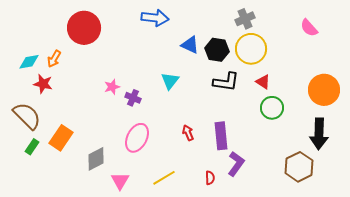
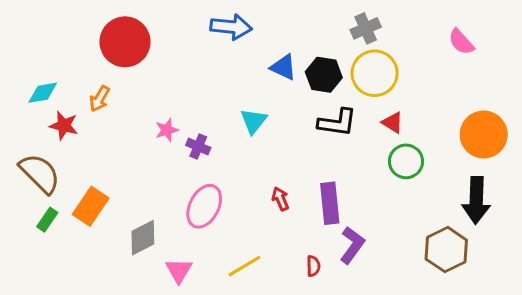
orange arrow: (54, 59) -> (100, 99), moved

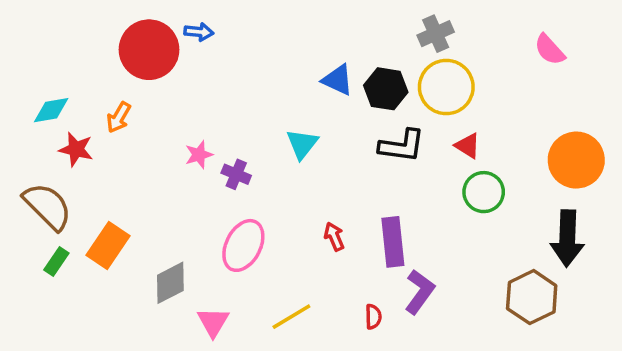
blue arrow: (231, 27) -> (199, 32), moved, size x0.6

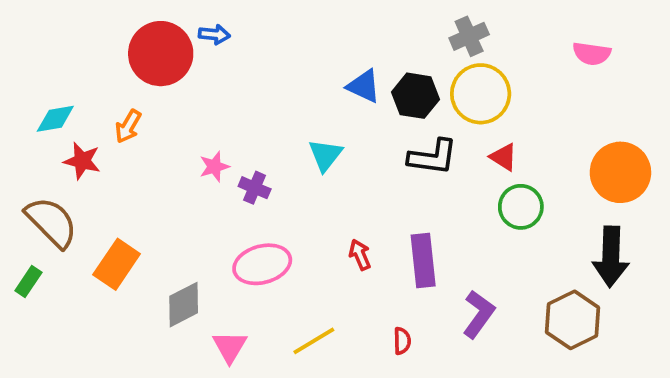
pink semicircle: (550, 50) -> (592, 54), turned -40
pink ellipse: (243, 245) -> (262, 264), turned 48
green rectangle: (56, 261) -> (28, 282), moved
purple L-shape: (420, 292) -> (479, 314), moved

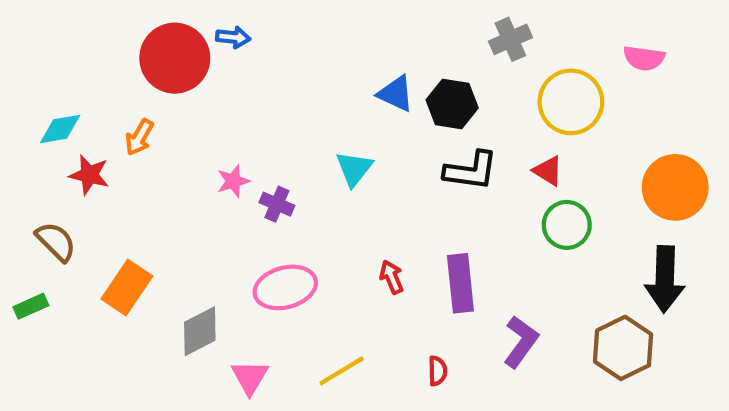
yellow circle: (481, 94) -> (571, 102), moved
brown semicircle: (51, 222) -> (56, 242), size x0.7
green rectangle: (28, 282) -> (31, 306), turned 32

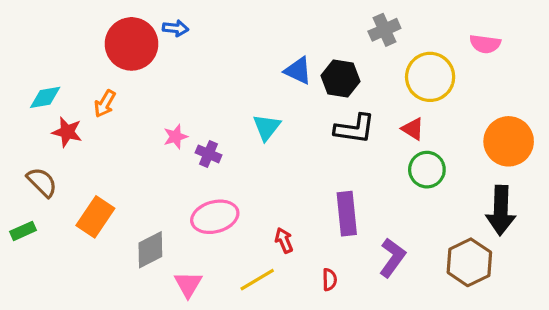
red arrow: (392, 277) -> (284, 240), moved

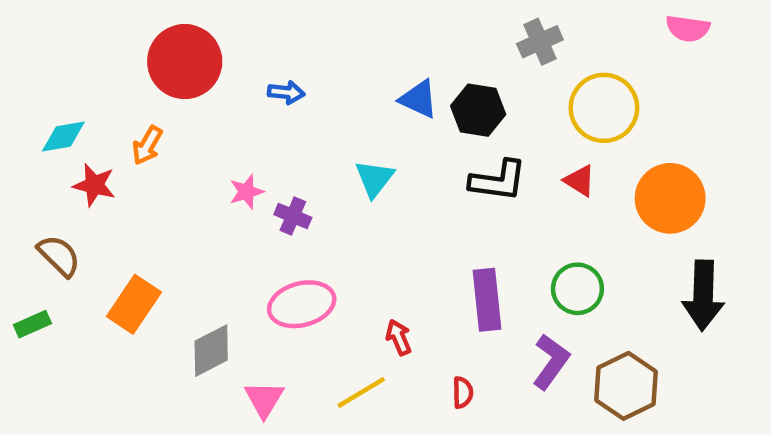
blue arrow: (176, 28) -> (286, 92), moved
pink semicircle: (485, 44) -> (688, 28), moved
orange circle: (509, 141) -> (670, 198), moved
green circle: (427, 170) -> (577, 289), moved
brown hexagon: (469, 262) -> (626, 386), moved

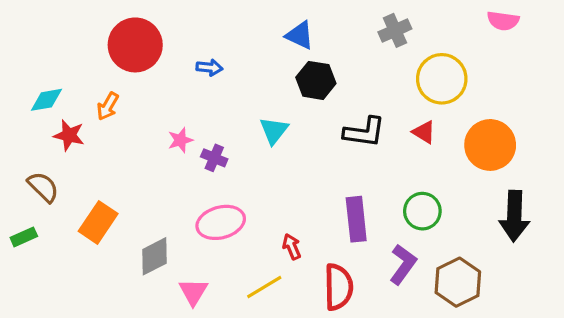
blue triangle: (419, 99) -> (300, 35), moved
black hexagon: (478, 110) -> (316, 80), moved
red semicircle: (463, 392) -> (338, 287), size x2.0

